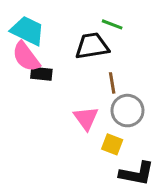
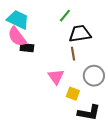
green line: (112, 24) -> (65, 16), moved, turned -72
black trapezoid: (92, 46) -> (80, 34), moved
gray circle: (127, 111) -> (94, 76), moved

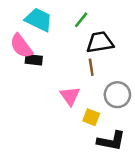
cyan trapezoid: (18, 20) -> (39, 20), moved

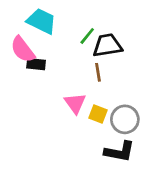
green line: (81, 20) -> (87, 36), moved
gray circle: (117, 95) -> (125, 119), moved
yellow square: (91, 117) -> (98, 114), moved

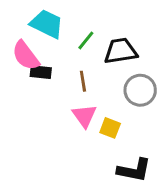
green line: (87, 36) -> (86, 40), moved
brown line: (98, 72) -> (83, 81), moved
gray circle: (125, 119) -> (140, 90), moved

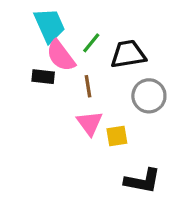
cyan trapezoid: (47, 24) -> (49, 25), turned 40
pink semicircle: (26, 56) -> (61, 56), moved
yellow square: (110, 128) -> (117, 136), turned -30

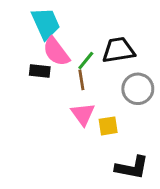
green line: (91, 43) -> (86, 61), moved

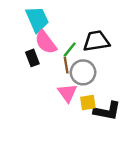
black rectangle: (40, 71) -> (32, 58), turned 63
gray circle: (138, 89) -> (83, 72), moved
black L-shape: (132, 168) -> (107, 111), moved

